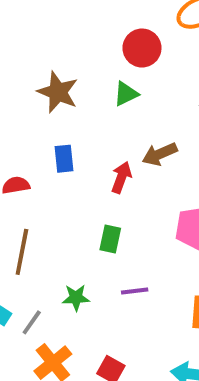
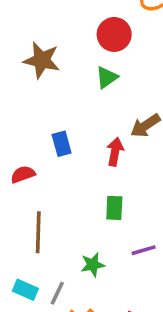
brown star: (58, 92) -> (42, 60), moved

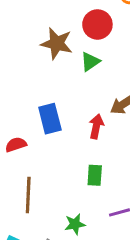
brown star: (42, 60) -> (57, 43), moved
blue rectangle: (62, 144) -> (50, 119), size x1.4

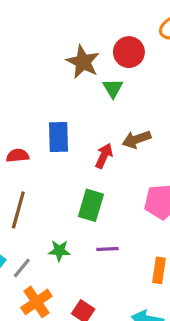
green triangle: (90, 62) -> (113, 88), turned -40
green rectangle: (95, 175) -> (91, 205), size x1.4

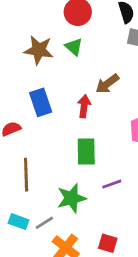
brown star: (83, 62) -> (39, 50), moved
green star: (59, 251) -> (71, 198), size x1.5
gray line: (22, 268) -> (44, 223), turned 36

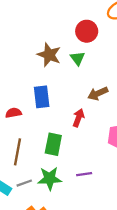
red arrow: (84, 106) -> (78, 118), moved
green rectangle: (86, 151) -> (53, 144), moved
gray line: (44, 223) -> (24, 183), moved

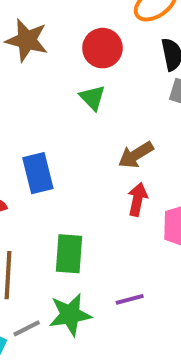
brown star: (49, 55) -> (27, 40), moved
red arrow: (78, 118) -> (138, 199), moved

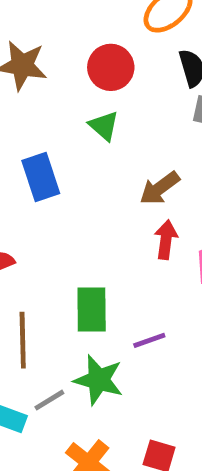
blue rectangle: (38, 173) -> (41, 177), moved
purple line: (130, 299) -> (149, 340), moved
green star: (70, 315) -> (99, 380), turned 30

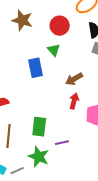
blue rectangle: (41, 177) -> (35, 68), moved
gray line: (49, 400) -> (17, 171), moved

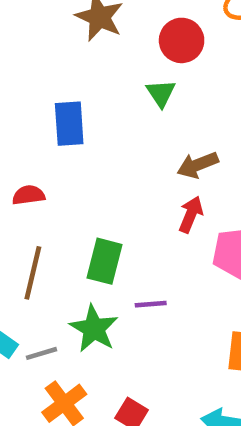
blue rectangle: (35, 68) -> (69, 124), moved

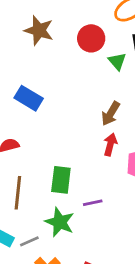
green triangle: (161, 93) -> (117, 61), moved
blue rectangle: (69, 124) -> (29, 98), turned -48
brown arrow: (198, 165) -> (111, 114), turned -30

